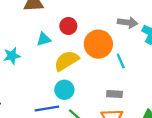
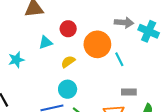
yellow semicircle: (66, 61) -> (68, 62), size x0.6
gray rectangle: (115, 94) -> (129, 92), moved

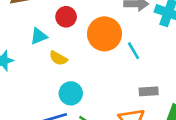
yellow semicircle: (68, 62) -> (58, 58), moved, turned -112

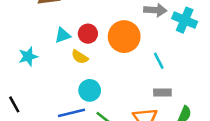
red circle: (66, 17) -> (88, 34), moved
cyan line: (134, 51) -> (159, 61), moved

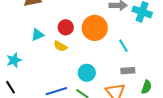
cyan triangle: (63, 35) -> (38, 35), moved
cyan star: (28, 57) -> (14, 60), moved
cyan circle: (90, 90) -> (87, 73), moved

